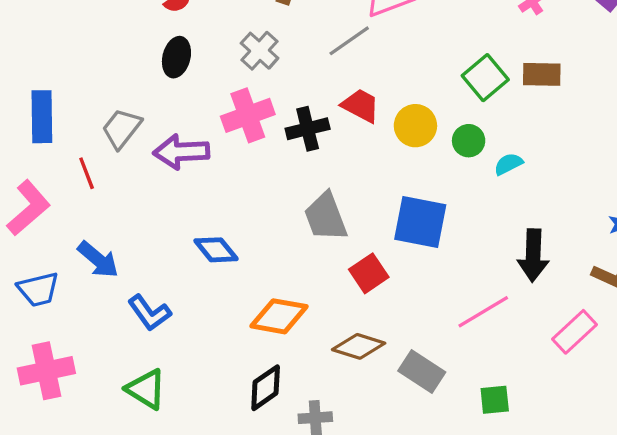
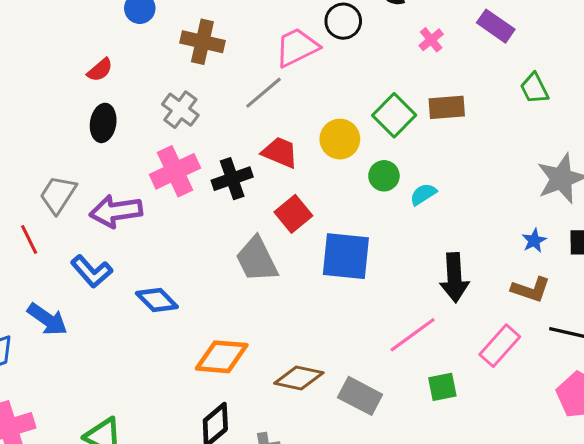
yellow circle: (415, 126) -> (340, 139), moved
red square: (369, 273) -> (293, 214), moved
blue L-shape: (149, 313) -> (92, 271), moved
green square: (495, 400) -> (442, 387), moved

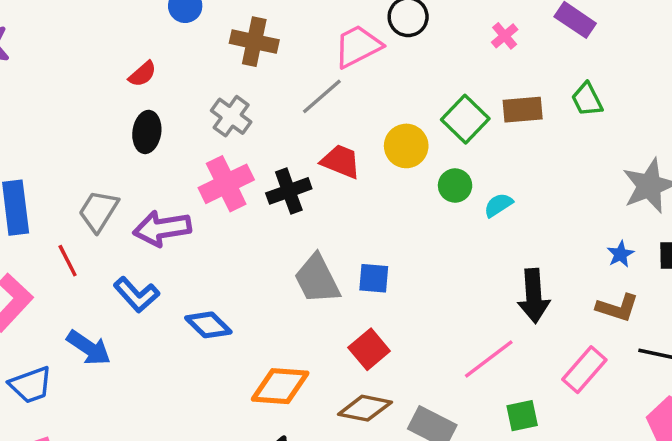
green trapezoid: (534, 88) -> (587, 99), moved
red square: (293, 214) -> (369, 349), moved
blue square: (346, 256) -> (374, 278), moved, size x0.6

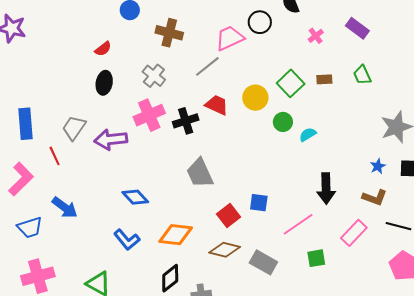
brown rectangle: (523, 110) -> (324, 79), size x0.7
blue square: (374, 278) -> (259, 203), moved
blue L-shape: (136, 295) -> (127, 240), moved

